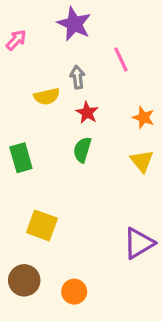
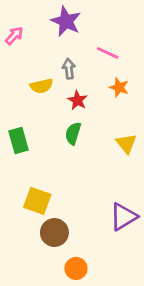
pink line: (121, 59) -> (108, 53), turned -40
orange star: (144, 117) -> (119, 87), moved
brown circle: (24, 280) -> (54, 233), moved
orange circle: (74, 292) -> (76, 268), moved

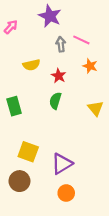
gray arrow: (69, 69) -> (61, 44), moved
purple triangle: (123, 217) -> (62, 164), moved
brown circle: (54, 233) -> (20, 181), moved
orange circle: (76, 268) -> (66, 193), moved

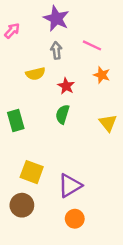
gray arrow: (61, 44) -> (56, 50), moved

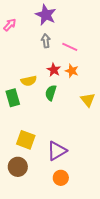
pink line: (92, 45) -> (70, 47), moved
yellow semicircle: (35, 74) -> (29, 81), moved
orange star: (102, 75) -> (72, 71), moved

